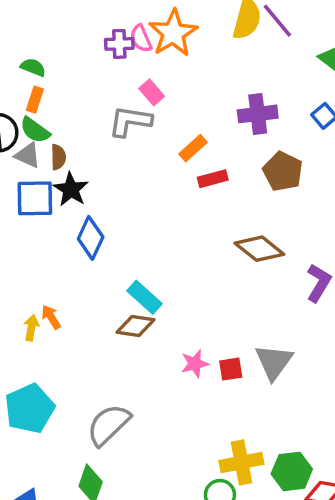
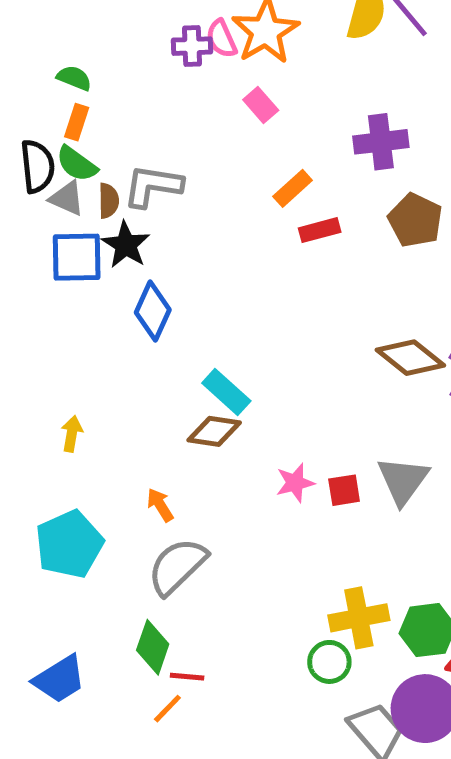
pink rectangle: (152, 92) -> (261, 105), moved
gray L-shape: (130, 121) -> (153, 186), moved
brown diamond: (259, 249) -> (410, 358), moved
orange arrow: (51, 317) -> (160, 505), moved

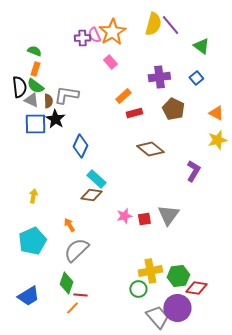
blue diamond: (153, 311) -> (80, 146), moved
brown diamond: (410, 358) -> (150, 149), moved

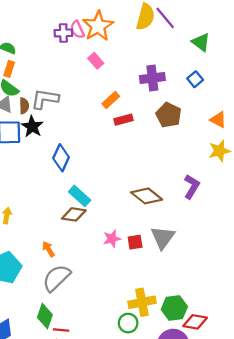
brown diamond: (150, 149) -> (147, 196), moved

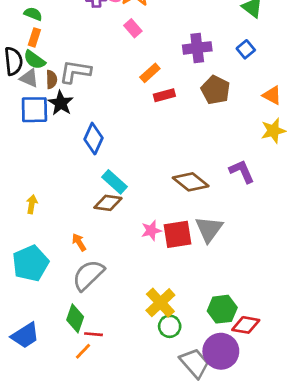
purple L-shape: (192, 187) -> (242, 171), turned -55
red square: (135, 242) -> (178, 234), size x1.6
yellow cross: (142, 302) -> (160, 303), moved, turned -32

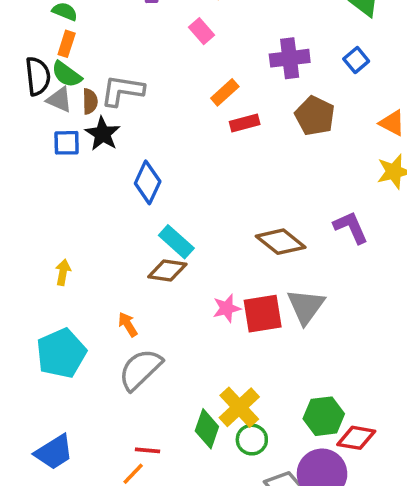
blue square: (34, 110) -> (67, 143), size x0.7
green diamond: (75, 318) -> (207, 429), moved

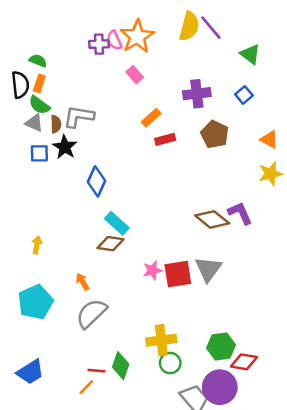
black semicircle: (38, 76) -> (20, 85), moved
brown diamond: (281, 242) -> (212, 219), moved
yellow cross: (239, 407) -> (161, 340), turned 36
green diamond: (207, 429) -> (121, 366), moved

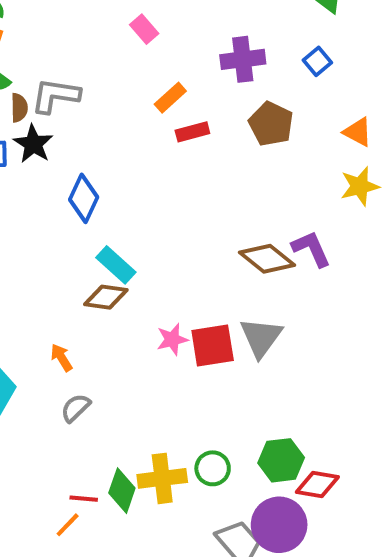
gray semicircle: (91, 313) -> (76, 408), size x0.6
yellow cross: (161, 340) -> (162, 478), moved
green circle: (170, 363) -> (213, 468), moved

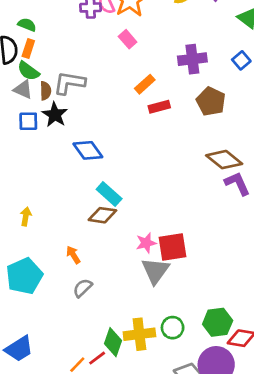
blue diamond: (84, 198) -> (88, 150), turned -60
brown diamond: (267, 259) -> (224, 160), moved
gray triangle: (261, 337) -> (155, 271), moved
red line: (84, 499) -> (97, 358), moved, turned -42

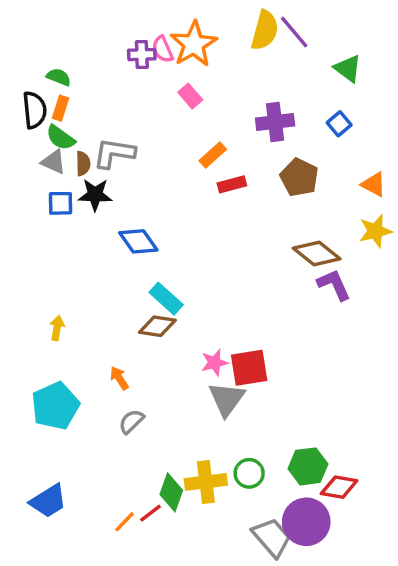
black star: (55, 115) -> (95, 195), turned -30

